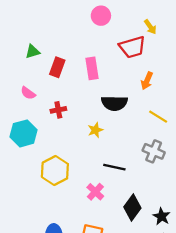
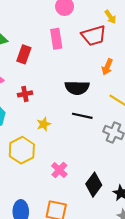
pink rectangle: (92, 68) -> (56, 39), moved
yellow star: (95, 130) -> (44, 124), moved
black line: (114, 167) -> (82, 116), moved

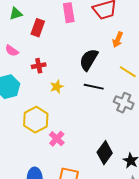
black semicircle: (77, 88) -> (89, 60), turned 120
yellow star: (44, 124) -> (57, 87), moved
pink cross: (59, 170) -> (57, 139), moved

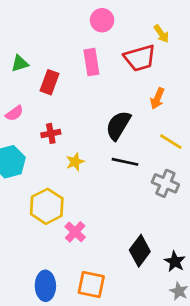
pink semicircle: (12, 51) -> (14, 113), turned -72

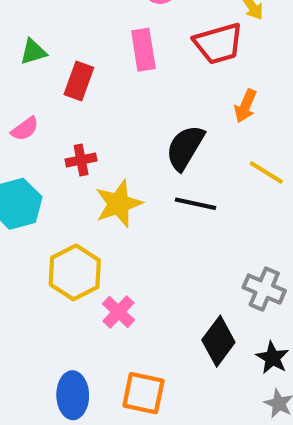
yellow star: (75, 162) -> (118, 204), size x1.6
gray cross: (165, 183) -> (264, 289), moved

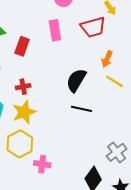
yellow line: (266, 172) -> (114, 81), moved
yellow star: (118, 204) -> (24, 112), moved
gray cross: (264, 289) -> (117, 152), turned 30
pink cross: (118, 312) -> (42, 164), turned -35

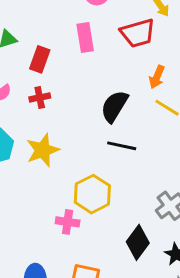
red cross: (23, 87) -> (40, 97), moved
yellow hexagon: (20, 144) -> (92, 194), moved

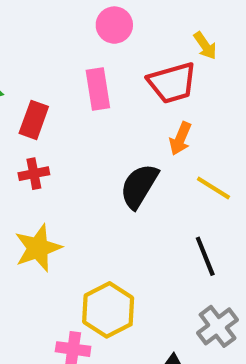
orange arrow: (157, 77) -> (180, 139), moved
black line: (122, 146) -> (205, 256), moved, turned 56

